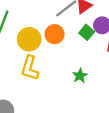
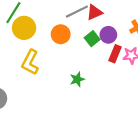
yellow circle: (29, 39) -> (24, 28), moved

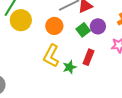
red rectangle: (115, 54) -> (89, 57), moved
yellow L-shape: (30, 62) -> (51, 56), moved

